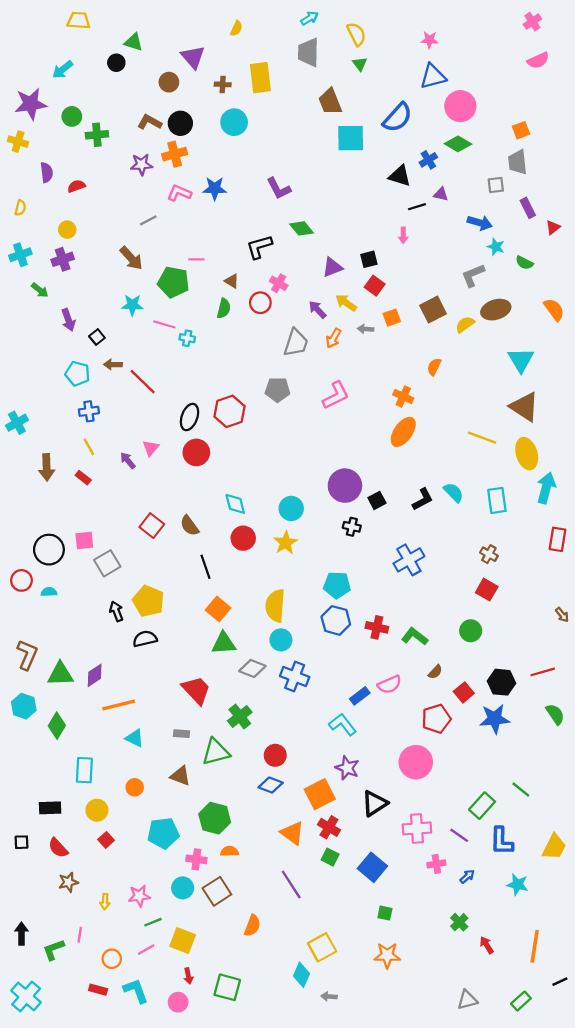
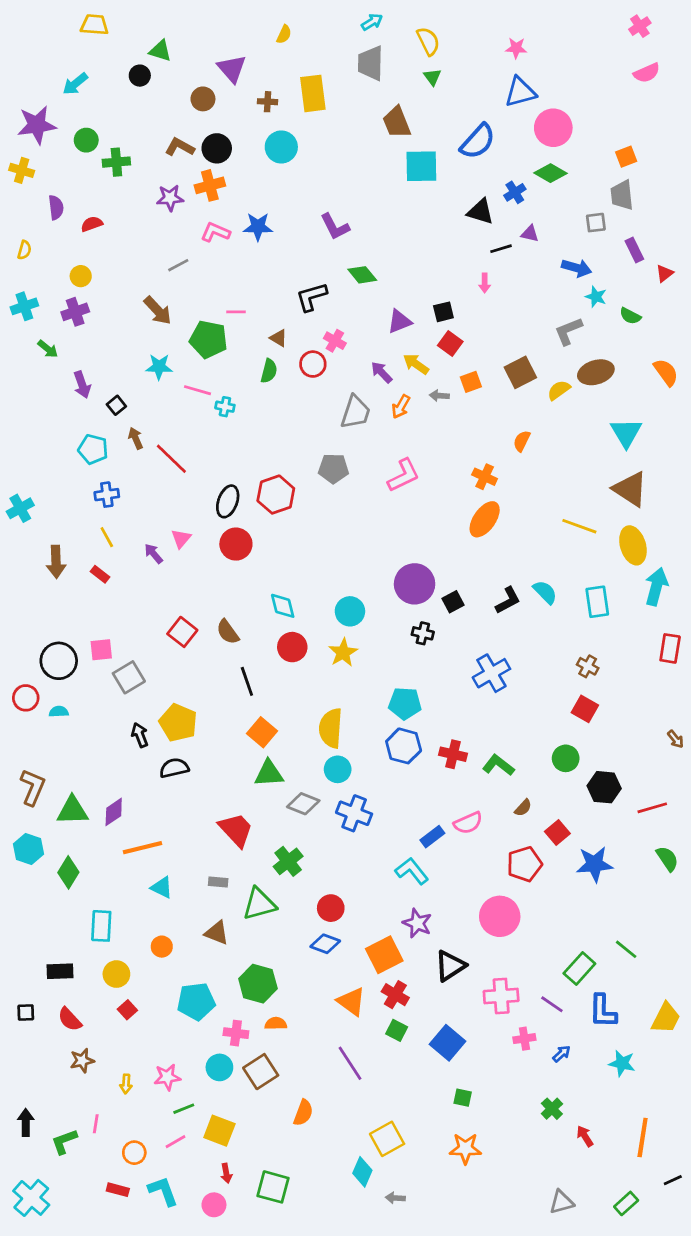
brown arrow: (113, 364) -> (136, 438), turned 66
black hexagon: (502, 682) -> (604, 787), moved

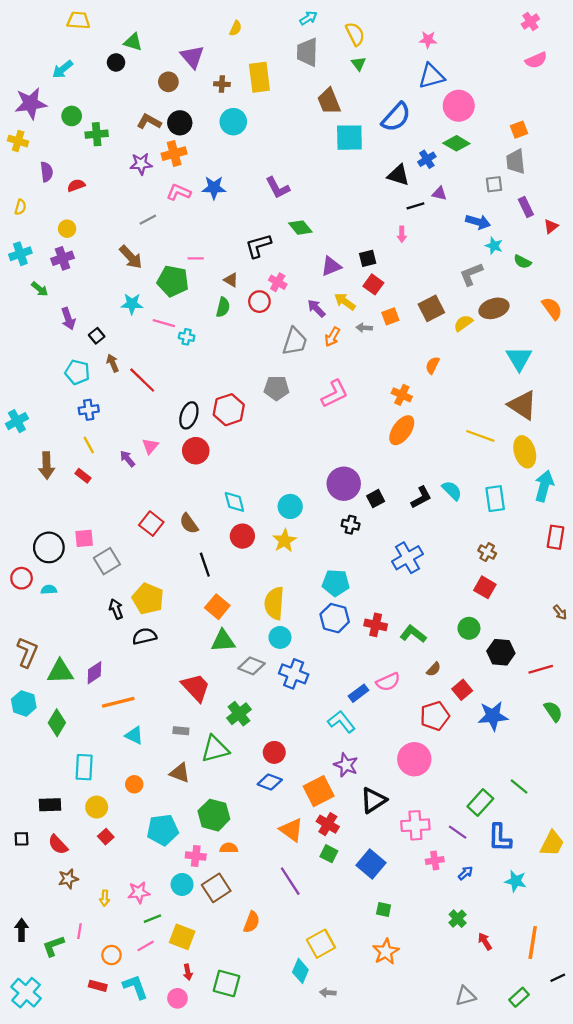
orange star: (465, 1148) -> (386, 952), turned -30

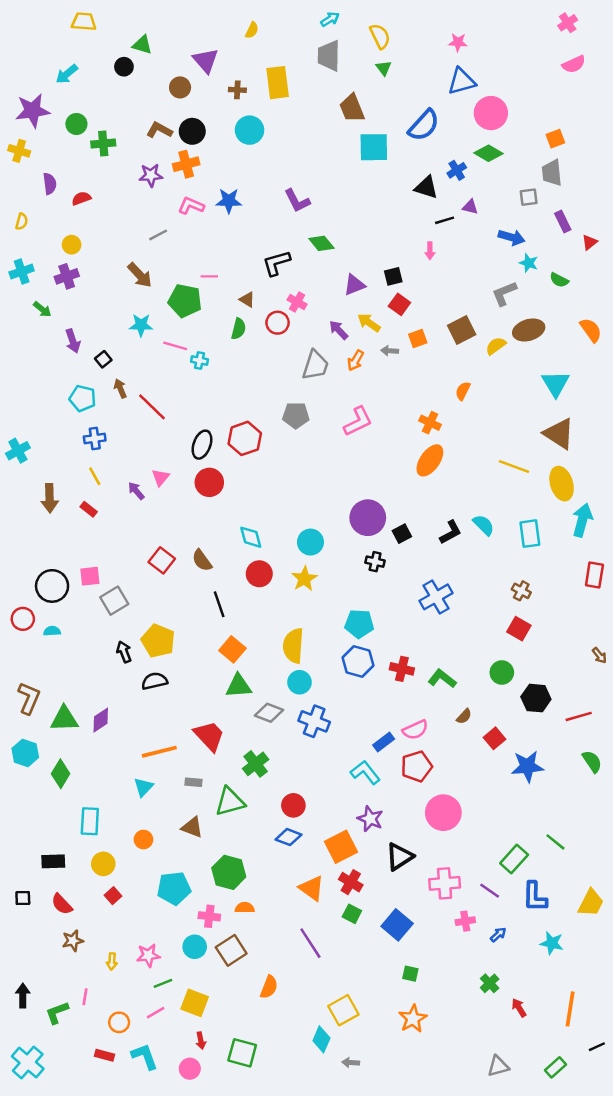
orange line: (118, 702) -> (159, 752), moved
red pentagon: (435, 716) -> (417, 766), moved
cyan triangle: (134, 735) -> (143, 787), turned 48

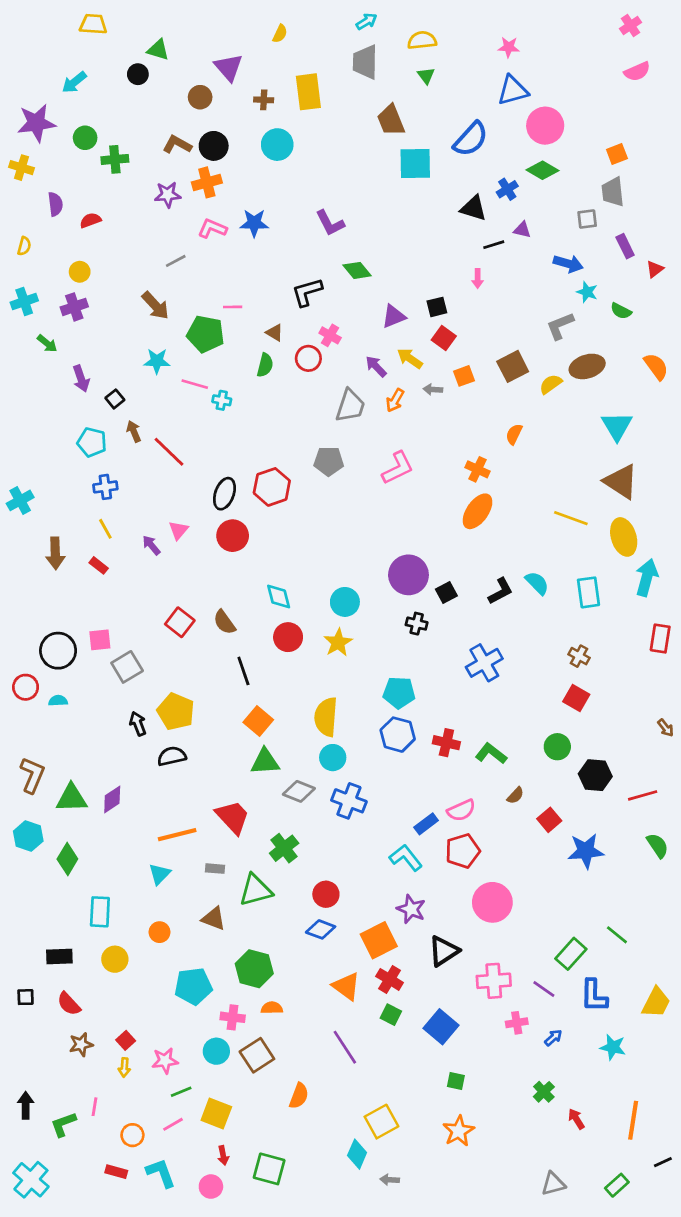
yellow semicircle: (380, 36) -> (422, 40), turned -70
red square: (113, 896) -> (126, 1040), moved

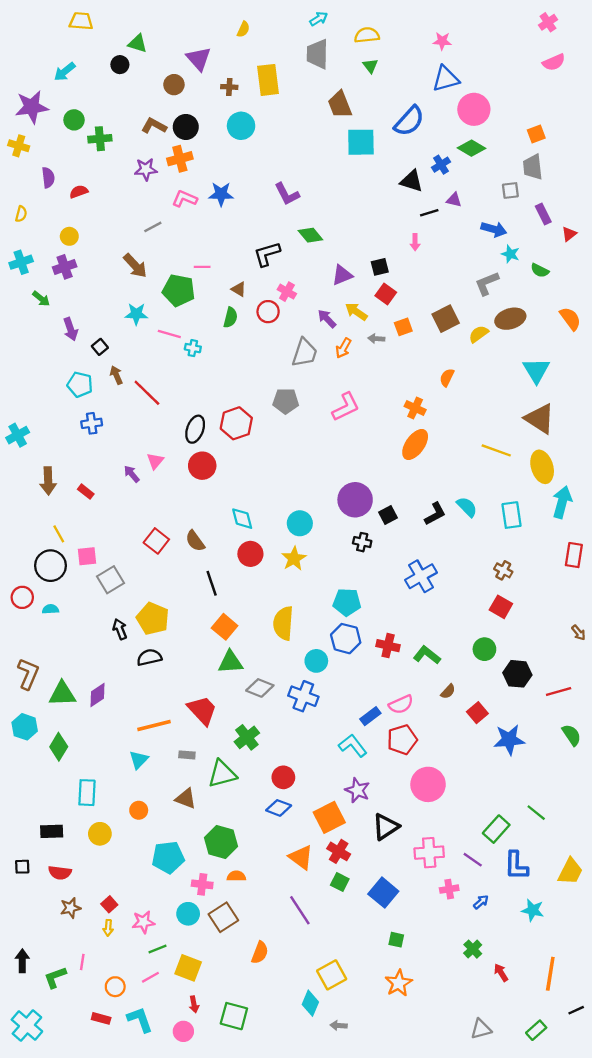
yellow line: (105, 529) -> (59, 534), moved
cyan circle: (333, 758) -> (316, 661), moved
red semicircle: (69, 1004) -> (60, 873), turned -40

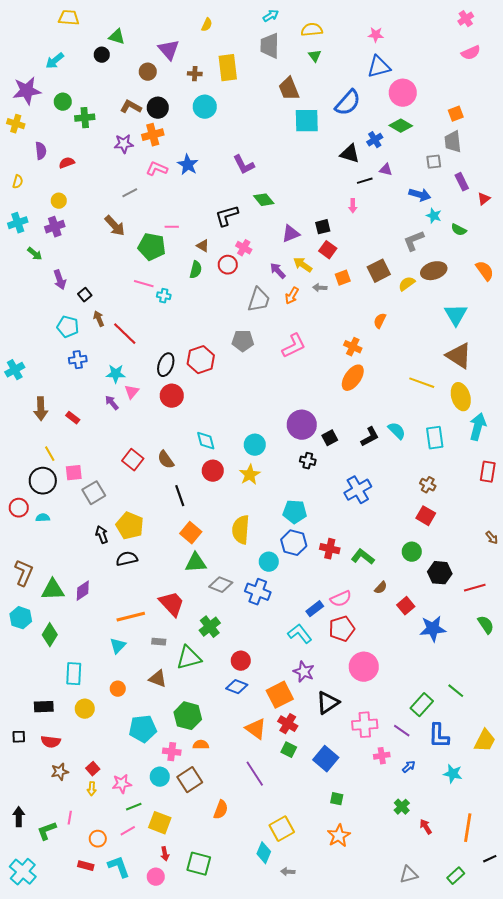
blue star: (221, 194) -> (188, 165), turned 30
cyan star: (136, 314) -> (116, 374), moved

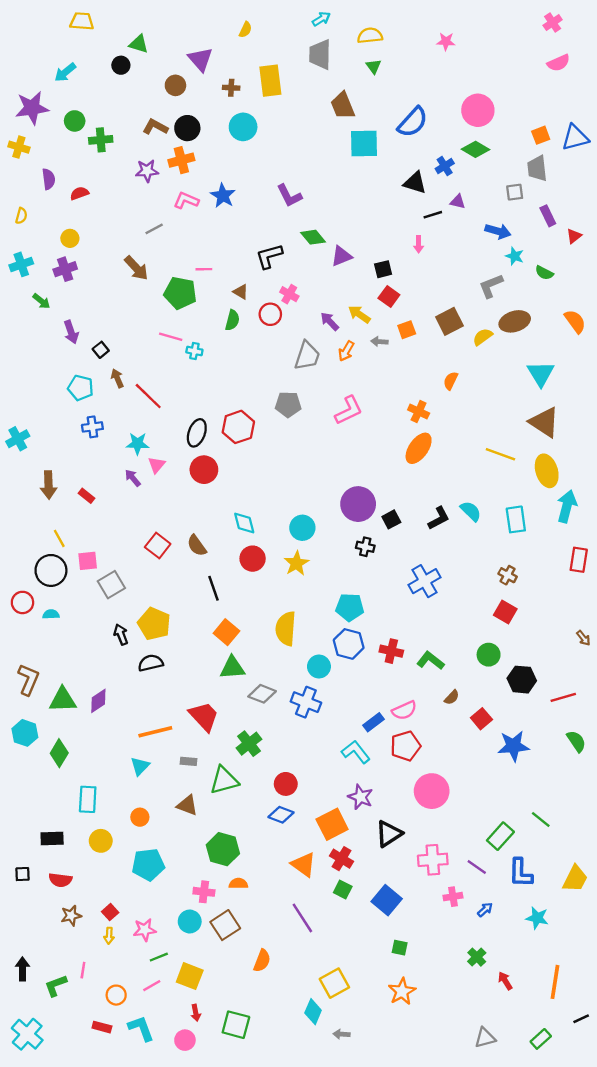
blue triangle: (379, 67) -> (575, 138), moved
purple triangle: (291, 234) -> (341, 256), moved
cyan pentagon: (143, 729) -> (148, 865), moved

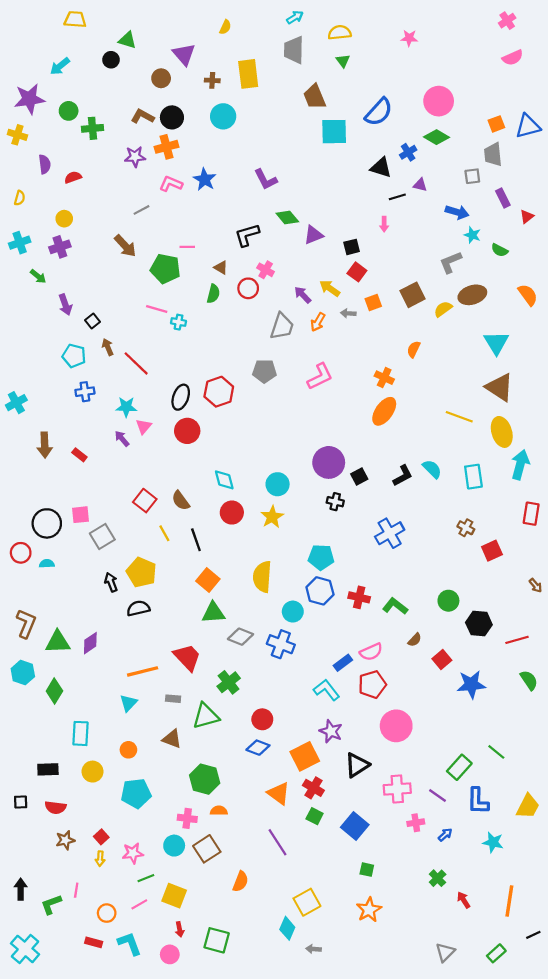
yellow line: (59, 538) -> (164, 533), moved
red square: (505, 612) -> (492, 551), moved, turned 36
gray triangle: (485, 1038) -> (445, 952), turned -30

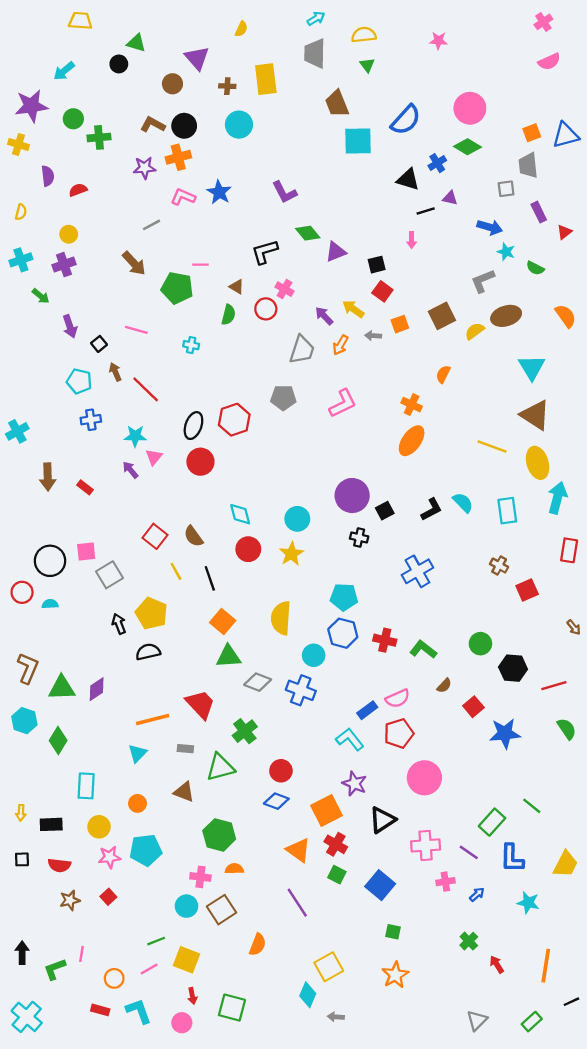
pink line: (157, 309) -> (136, 330), moved
pink star: (133, 853) -> (110, 857), moved
yellow arrow: (100, 859) -> (21, 813), moved

